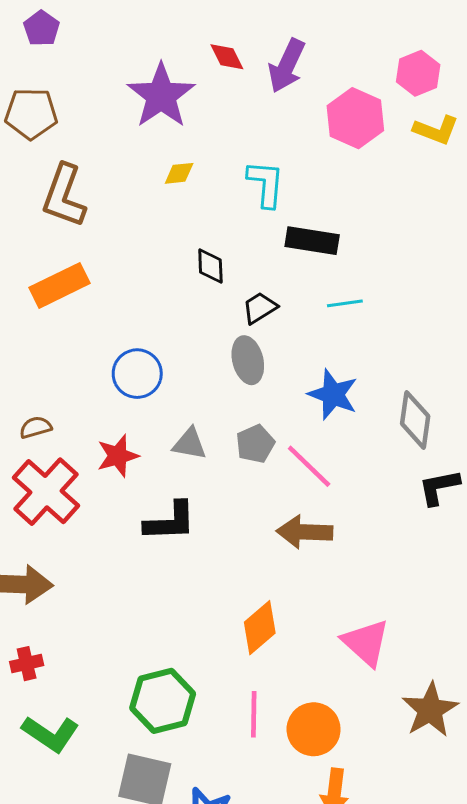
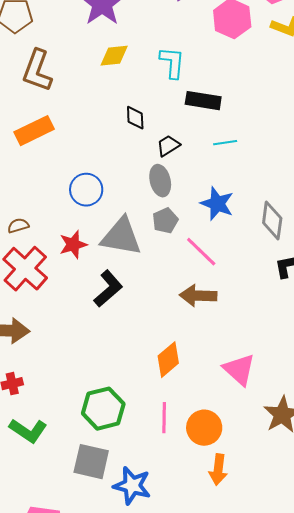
yellow diamond: (179, 173) -> (114, 56), size x1.4
gray triangle: (190, 444) -> (121, 237), size x1.8
gray pentagon: (255, 444) -> (165, 221), moved
black L-shape: (170, 522) -> (108, 289), turned -39

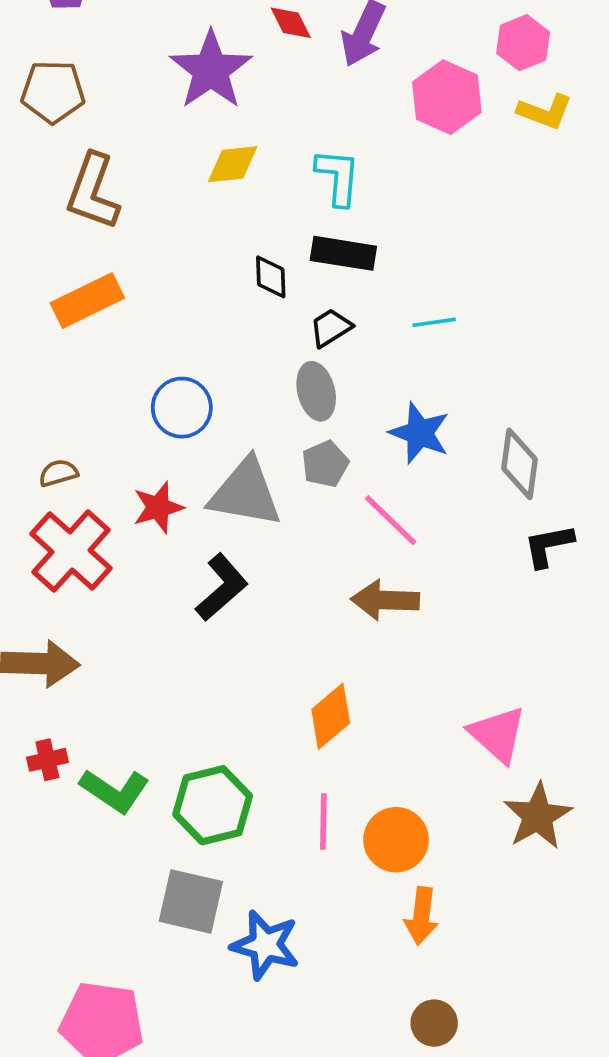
black rectangle: (203, 101) -> (343, 253), moved
pink triangle: (239, 370) -> (498, 734), moved
green L-shape: (28, 431) -> (115, 791), moved

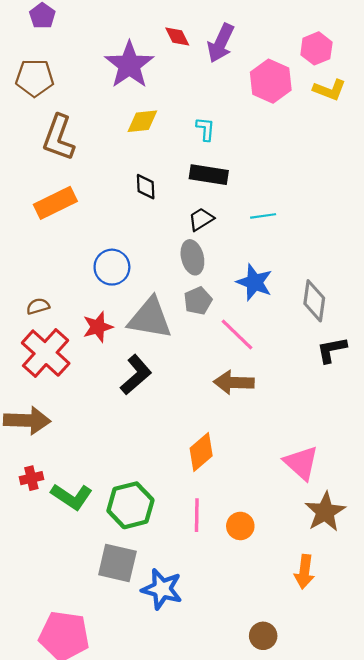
cyan L-shape: (338, 177) -> (205, 129), size x0.7
black diamond: (271, 277) -> (146, 187), moved
orange circle: (396, 840) -> (240, 526), size x0.7
orange arrow: (421, 916) -> (304, 572), moved

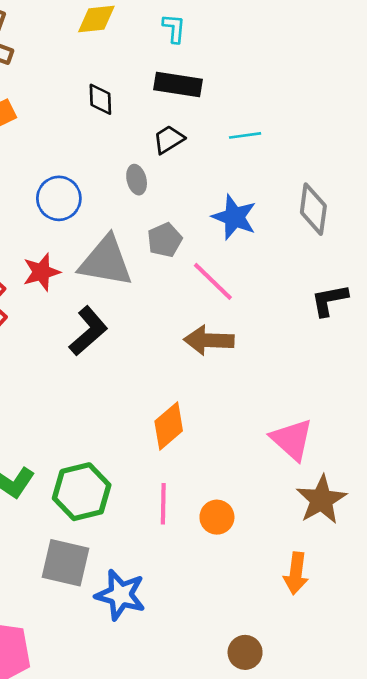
gray ellipse: (192, 257) -> (137, 180), moved, size x0.7
gray diamond: (314, 301) -> (313, 209), moved

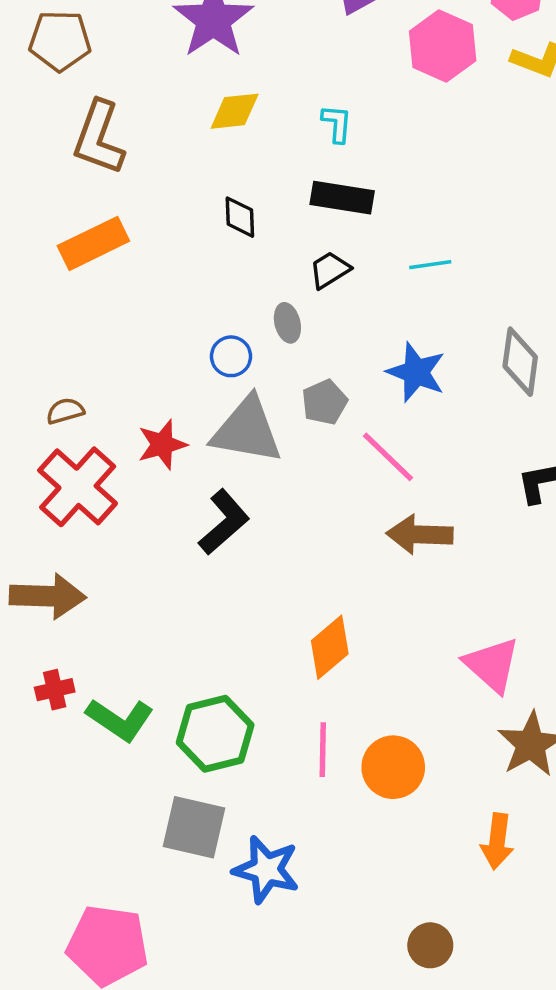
blue circle: (59, 198) -> (231, 356), moved, size x0.7
brown arrow: (209, 340) -> (420, 534), moved
orange circle: (217, 517) -> (393, 767), size x1.4

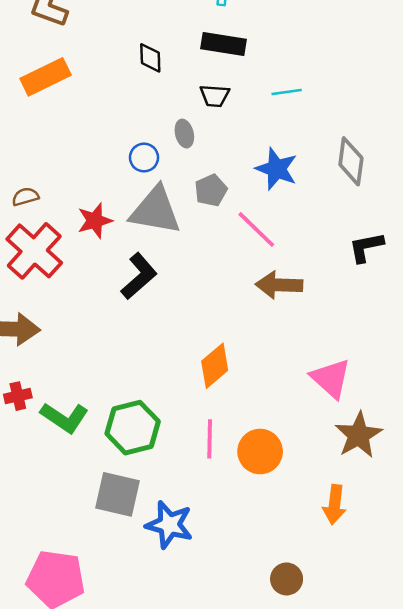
black trapezoid: (330, 270) -> (215, 96), turned -144

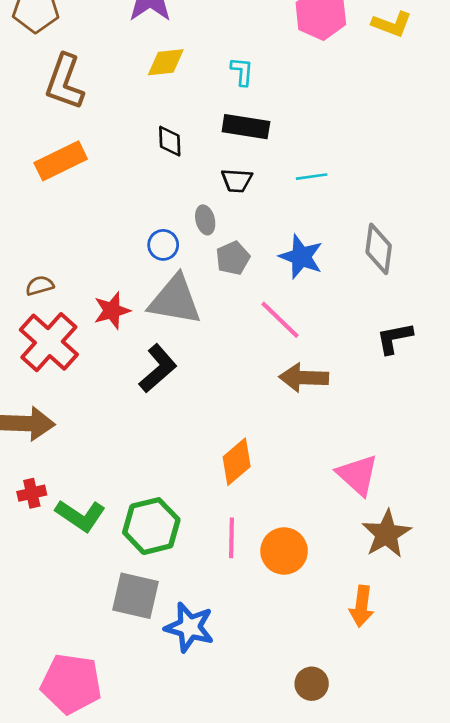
gray pentagon: (211, 190) -> (233, 258), moved

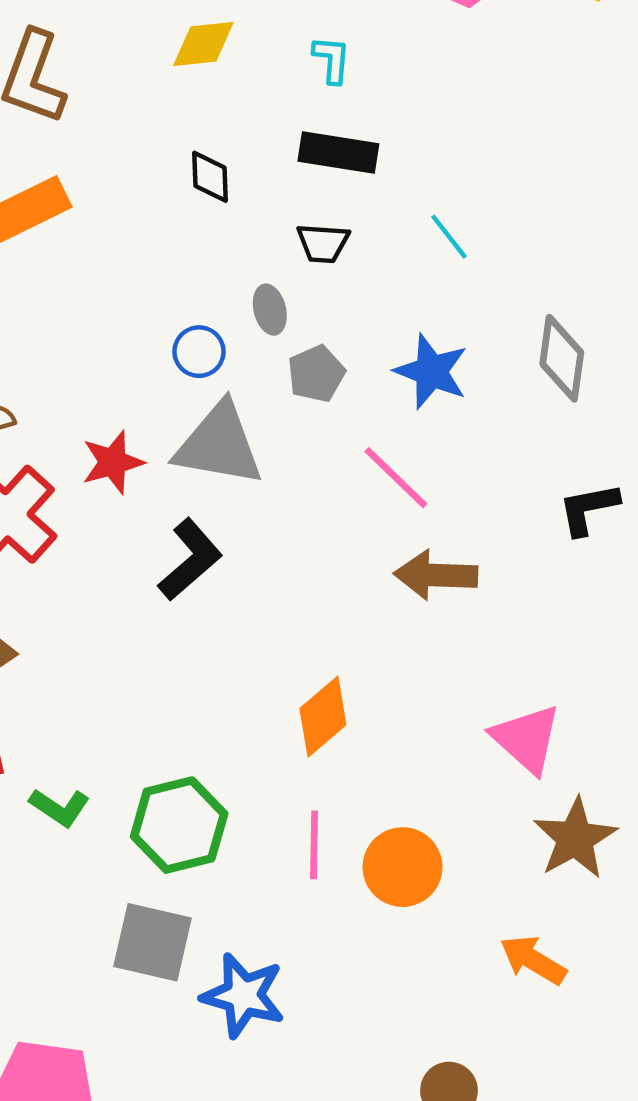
cyan line: (312, 177) -> (449, 237), turned 60
green L-shape: (80, 516) -> (60, 807), size x0.7
orange arrow: (362, 606) -> (533, 960), turned 114

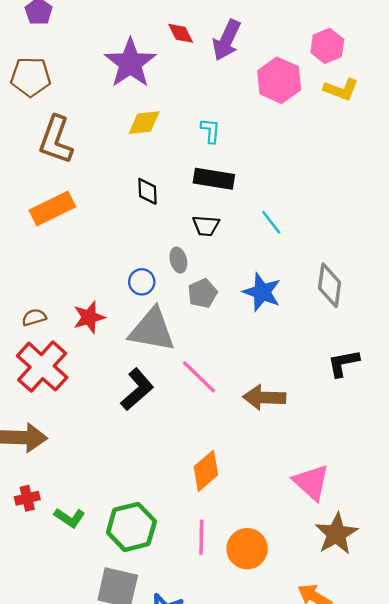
red star: (113, 462) -> (89, 317), moved
pink line: (396, 478) -> (199, 377), moved

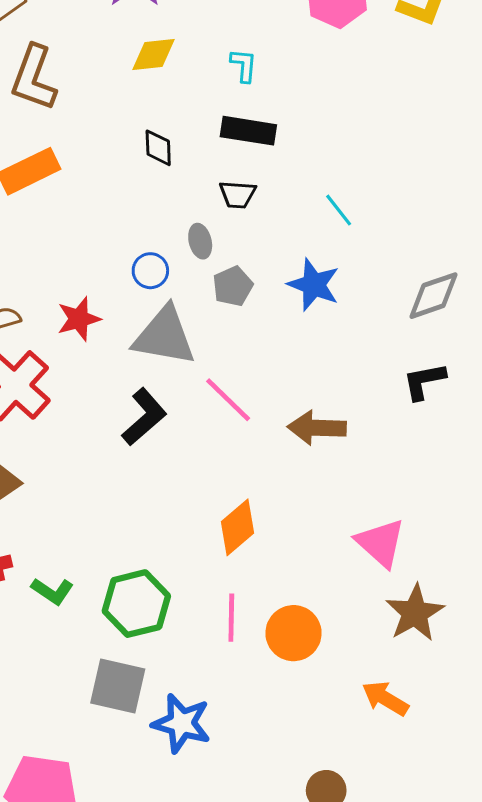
cyan line: (271, 222) -> (339, 210), moved
gray diamond: (330, 285) -> (433, 296), moved, turned 63

